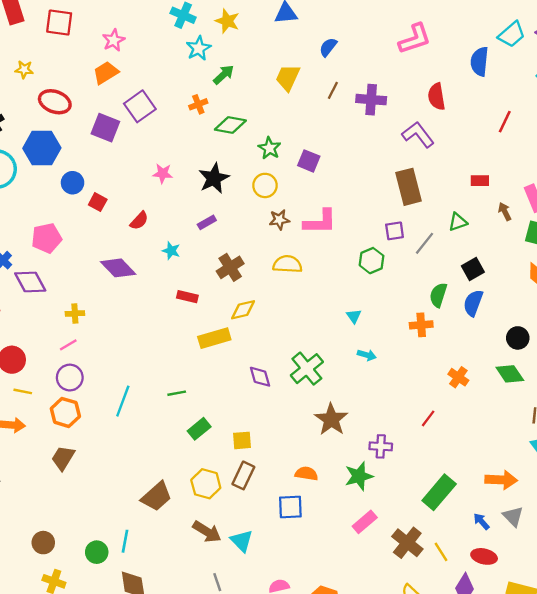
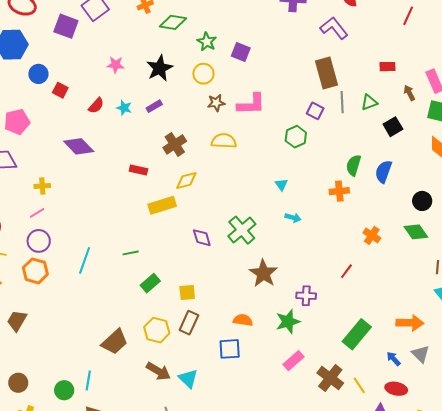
purple square: (395, 231) -> (315, 111), turned 36
gray line: (425, 243) -> (342, 102), moved, turned -40
cyan star: (171, 251) -> (124, 108), moved
black square: (473, 269) -> (393, 127), moved
brown trapezoid: (63, 458) -> (17, 321), moved

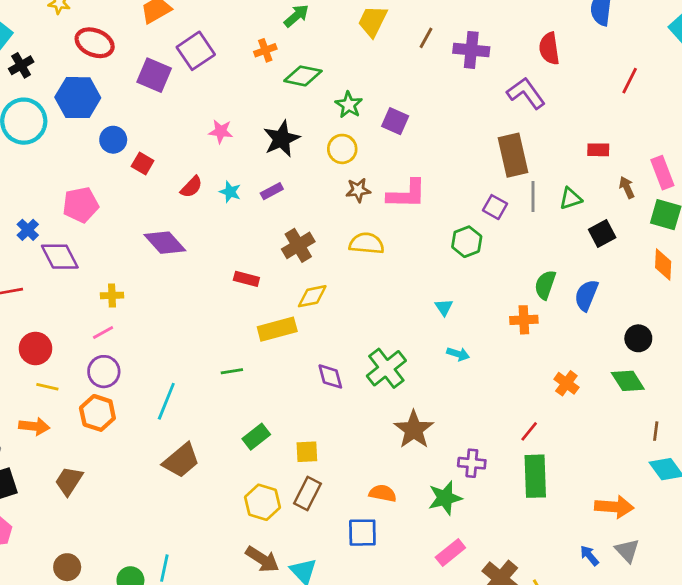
green line: (131, 253) -> (232, 371), moved
green rectangle: (357, 334) -> (535, 476), moved, turned -44
brown trapezoid: (115, 342) -> (181, 460), moved

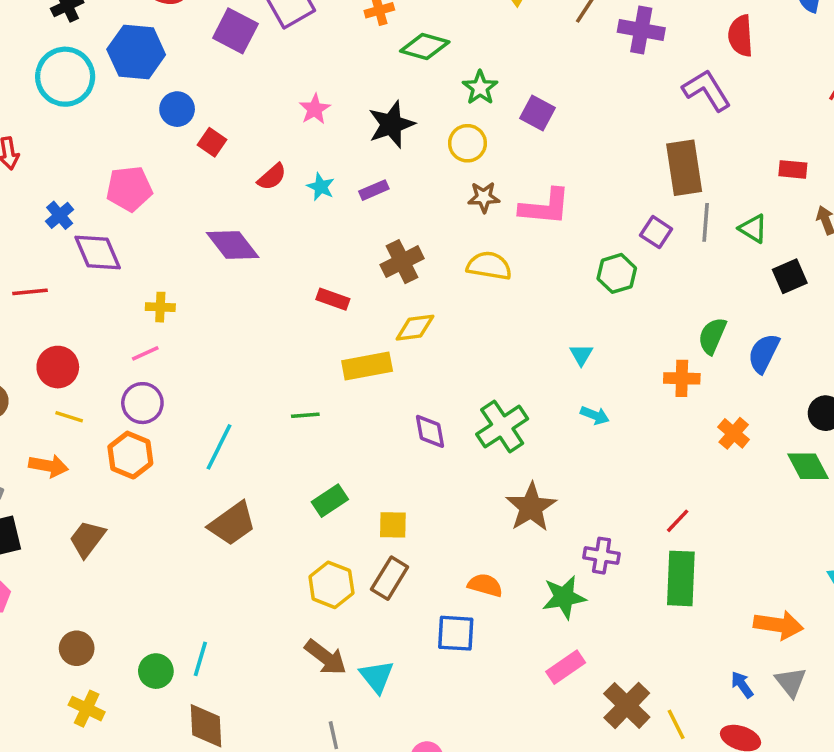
pink star: (221, 131) -> (315, 109), turned 30
green triangle: (571, 198) -> (753, 229), turned 45
orange cross: (566, 383) -> (734, 433), moved

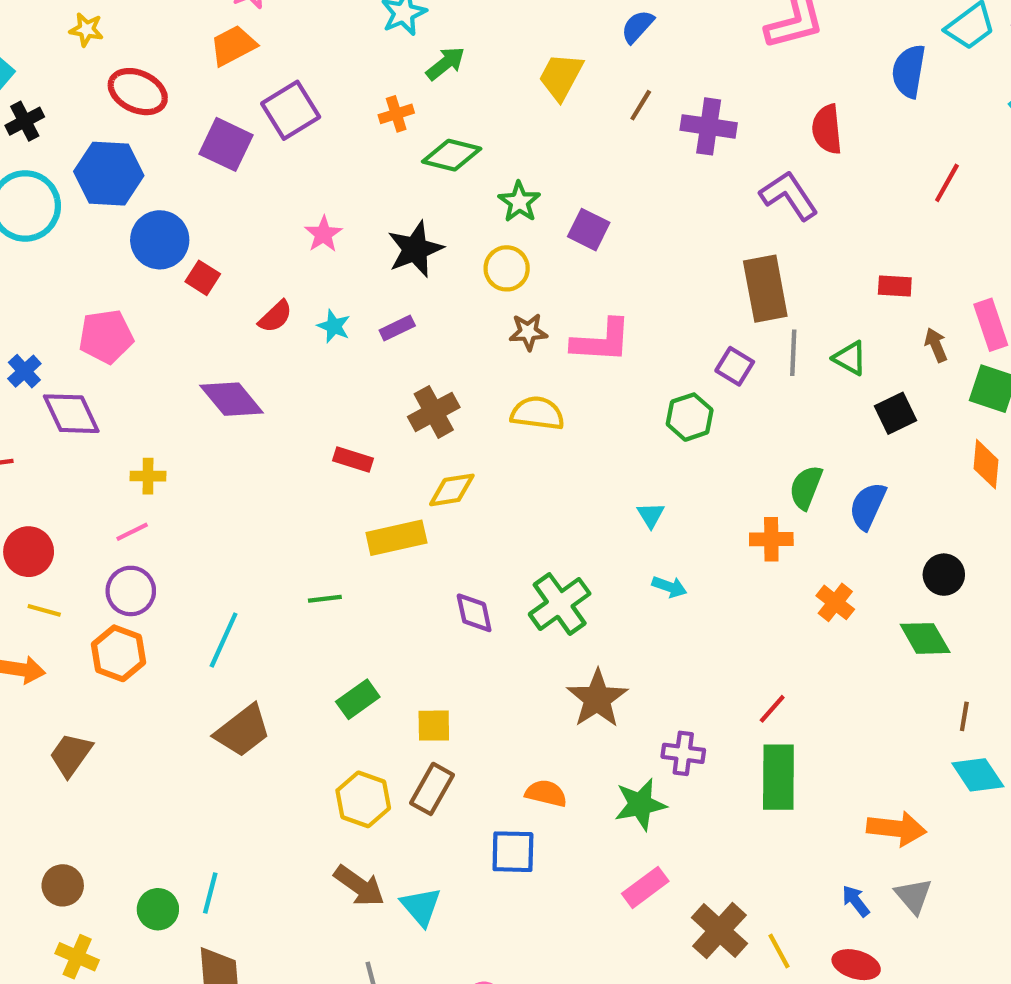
blue circle: (177, 109) -> (160, 240), size x1.4

